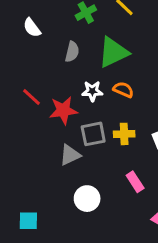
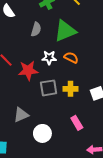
gray triangle: (70, 155) -> (21, 115), moved

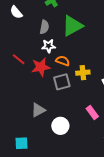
white star: (49, 58) -> (49, 46), moved
orange semicircle: (71, 58) -> (63, 61), moved
yellow cross: (70, 89) -> (83, 73), moved

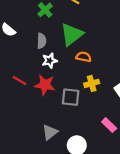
orange semicircle: (63, 61) -> (84, 57), moved
red star: (41, 67) -> (45, 85), turned 30
gray square: (62, 82) -> (71, 97), turned 30

